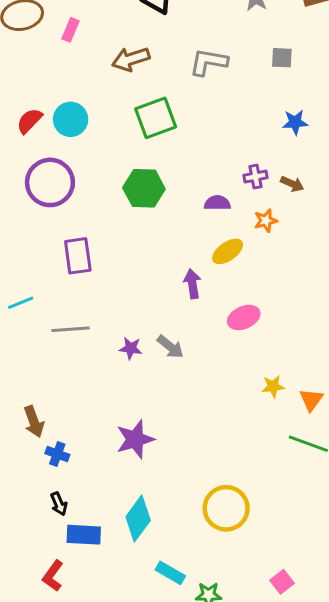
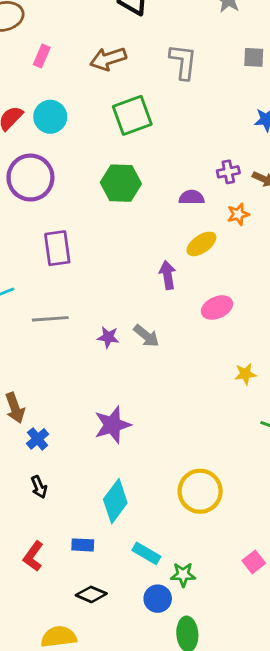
pink rectangle: (71, 30) -> (42, 56), moved
gray L-shape: (209, 62) -> (183, 62), turned 87
blue cross: (57, 454) -> (38, 439), turned 30
blue rectangle: (84, 535) -> (83, 545), moved, size x0.7

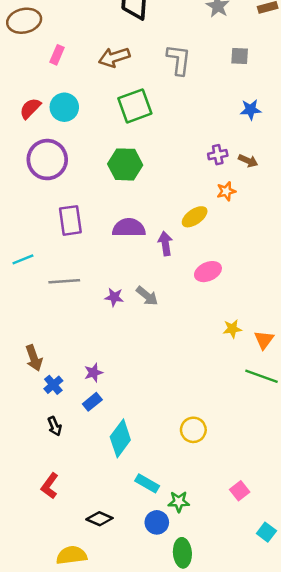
purple semicircle: (192, 197) -> (129, 228), moved, size x1.5
purple star: (112, 425) -> (94, 373), moved, size x0.6
yellow circle: (200, 491) -> (193, 430), size x0.7
blue rectangle: (83, 545) -> (92, 402), moved, turned -42

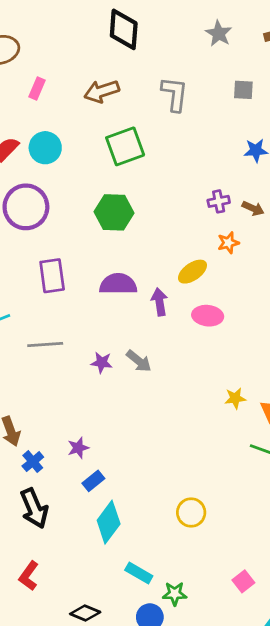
pink ellipse: (208, 272) -> (208, 316), moved, turned 30
blue rectangle: (92, 402) -> (93, 481), moved
black arrow: (55, 426) -> (34, 508), size x1.8

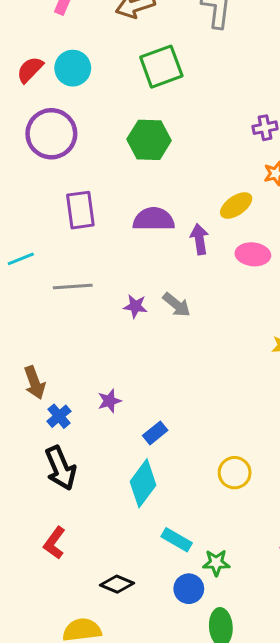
blue rectangle: (93, 481) -> (155, 433), moved

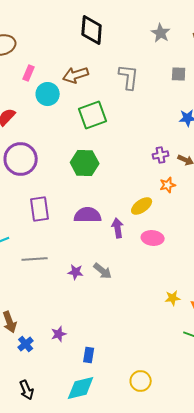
cyan circle: (73, 68) -> (48, 94), moved
blue rectangle: (155, 433) -> (89, 355), turned -42
black arrow: (61, 468) -> (27, 390), moved, size x0.7
cyan diamond: (143, 483) -> (81, 388), turned 40

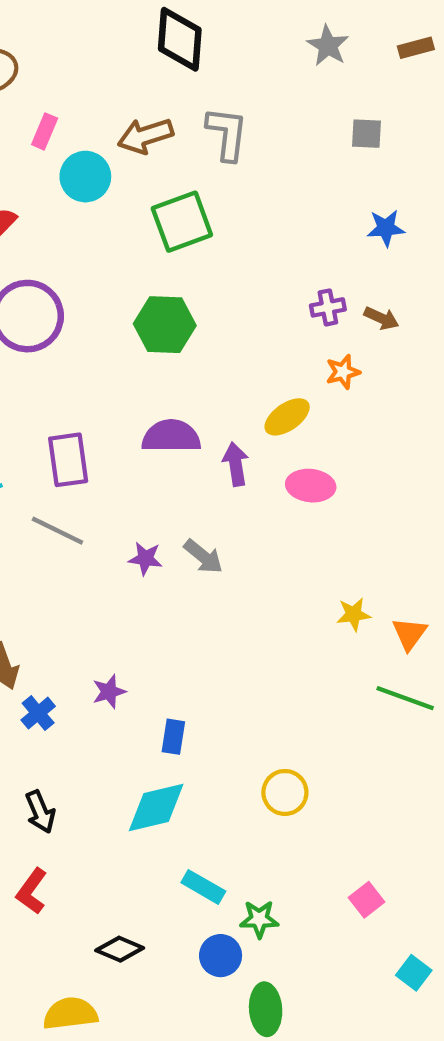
gray L-shape: (129, 77) -> (227, 134), moved
purple rectangle: (40, 209) -> (68, 460), moved
gray line: (35, 259) -> (57, 531), turned 30

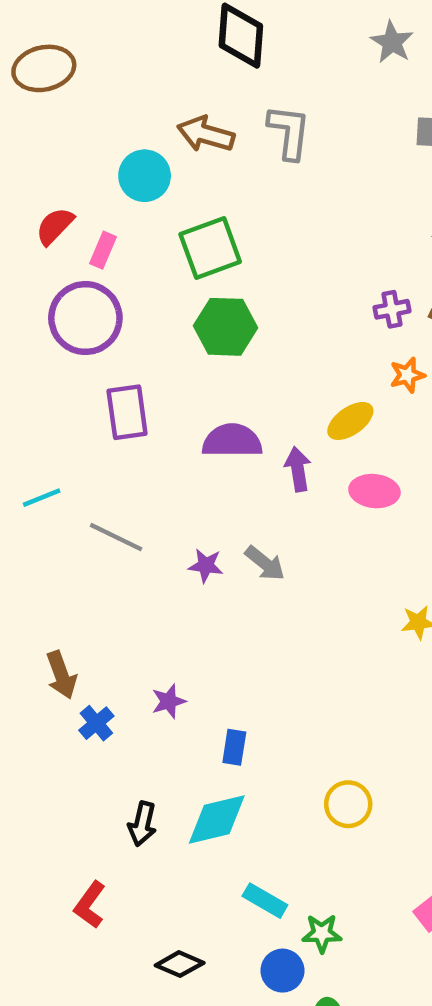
pink rectangle: (45, 131) -> (103, 250), moved
brown arrow: (145, 136) -> (206, 134), turned 34
green square: (182, 222) -> (210, 248), moved
purple rectangle: (68, 460) -> (127, 412), moved
black arrow: (40, 812) -> (142, 824), moved, turned 36

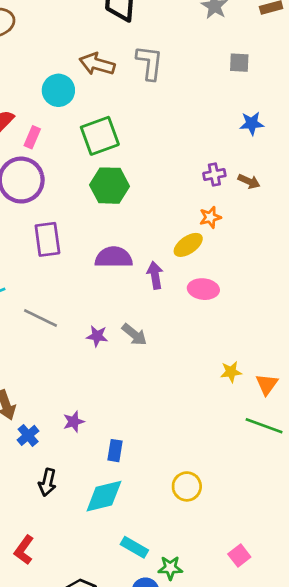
orange star: (407, 375) -> (210, 217), moved
black arrow: (142, 824) -> (47, 482), moved

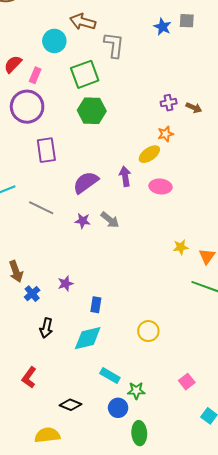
gray L-shape: (150, 63) -> (114, 45), moved
blue star: (252, 123) -> (162, 27), moved, turned 30
purple semicircle: (114, 257) -> (86, 182), moved, turned -36

